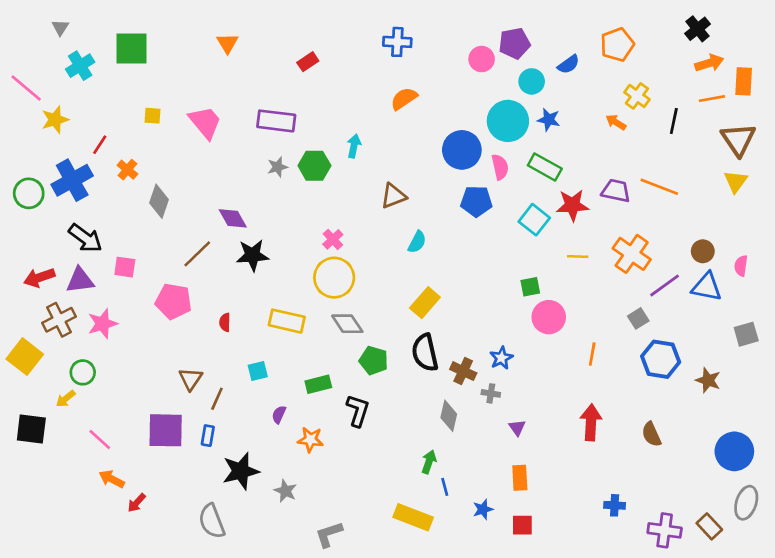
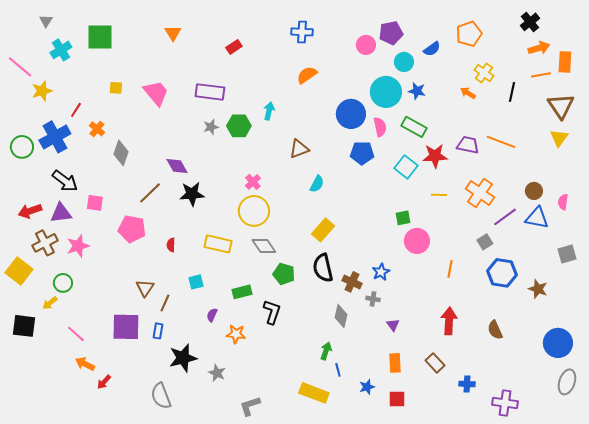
brown rectangle: (709, 526) -> (435, 363), moved

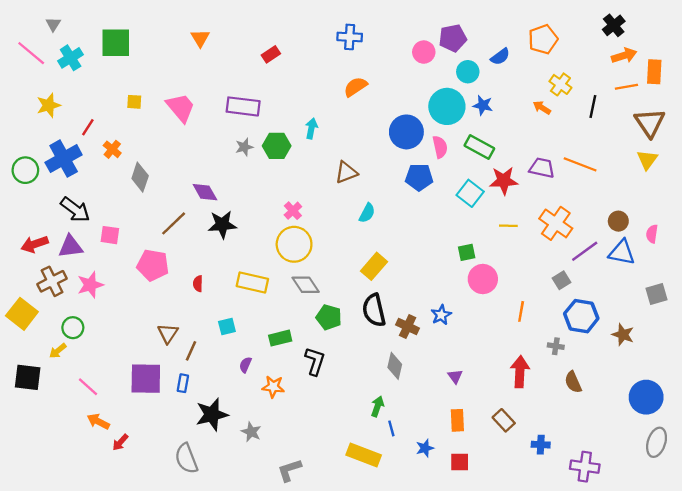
pink line: (20, 67) -> (31, 53), moved
gray cross: (373, 299) -> (556, 346), moved

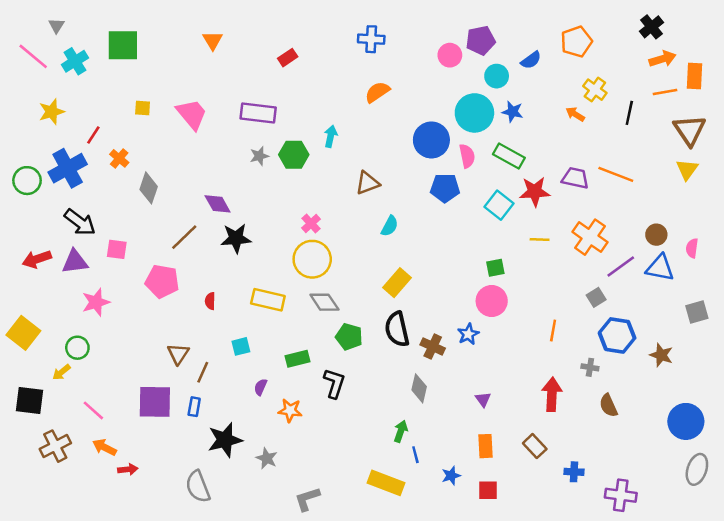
pink circle: (483, 279) -> (492, 301), moved
brown cross: (52, 281) -> (55, 446), moved
red arrow: (120, 442) -> (128, 469), turned -138

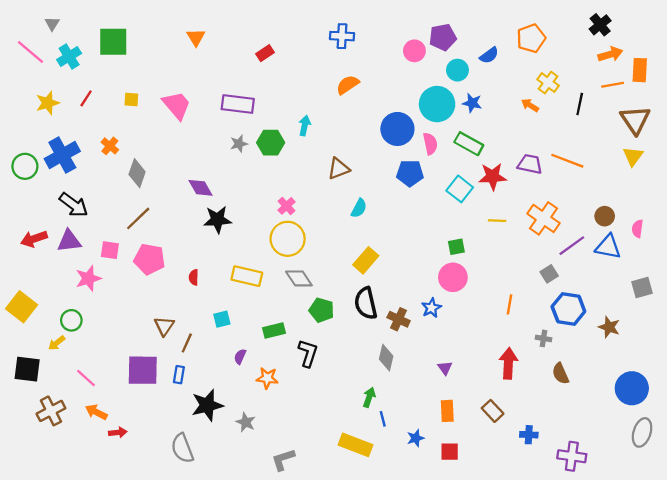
red line: (93, 135) -> (86, 98), moved
brown line: (184, 237) -> (138, 218), moved
pink square: (117, 249) -> (110, 250), moved

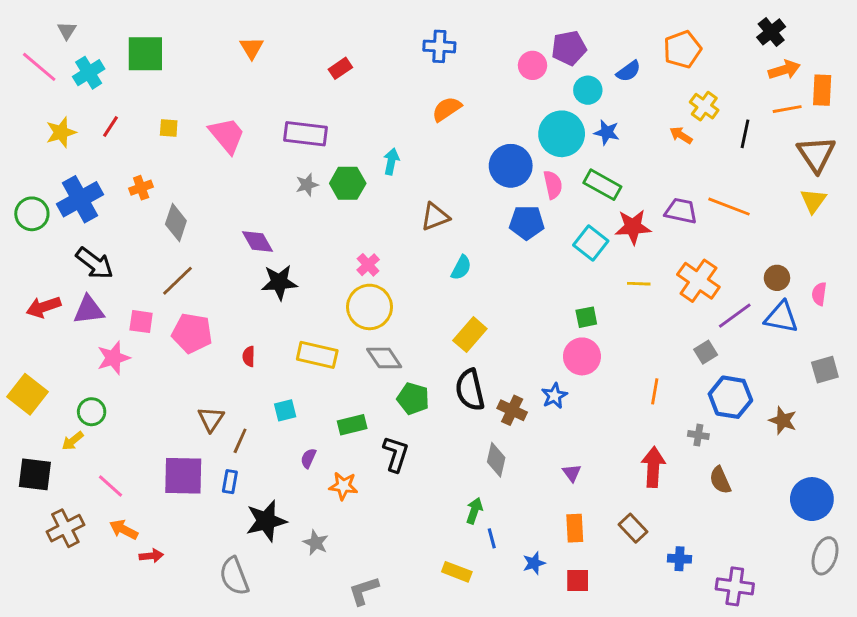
orange cross: (110, 146) -> (141, 188), turned 30
yellow rectangle: (356, 445) -> (457, 572), size x0.7

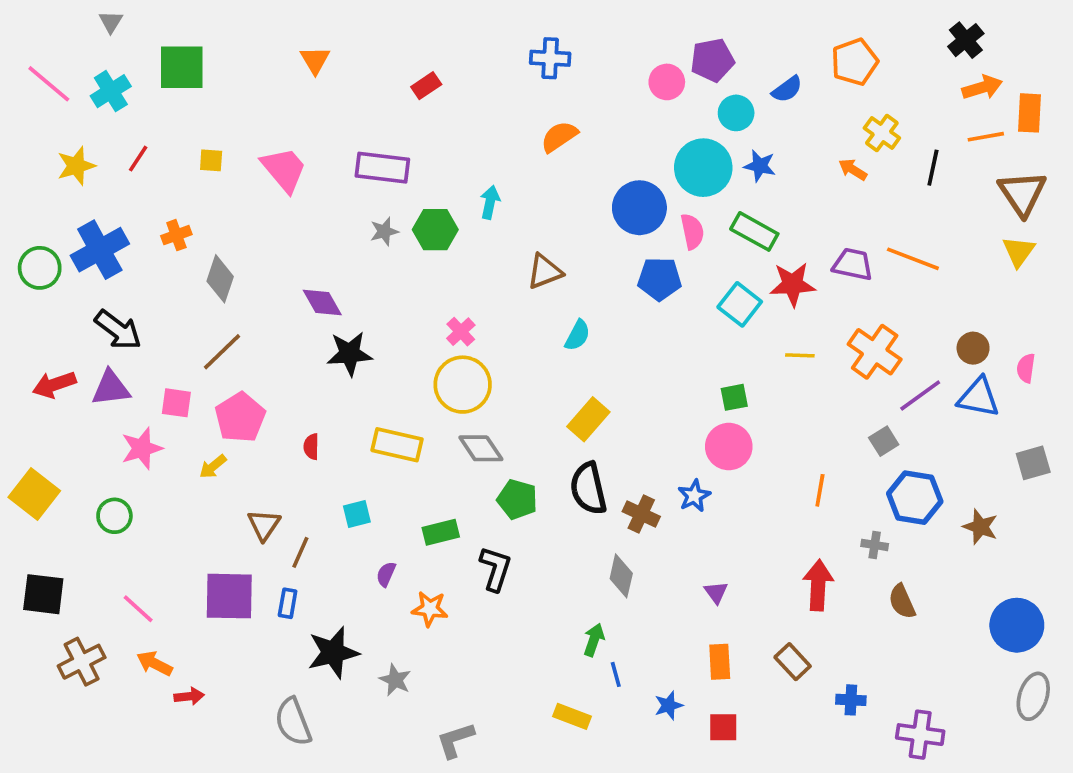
gray triangle: (67, 30) -> (111, 22), moved
pink pentagon: (192, 333) -> (240, 417), turned 30
yellow arrow: (73, 441) -> (213, 467), moved

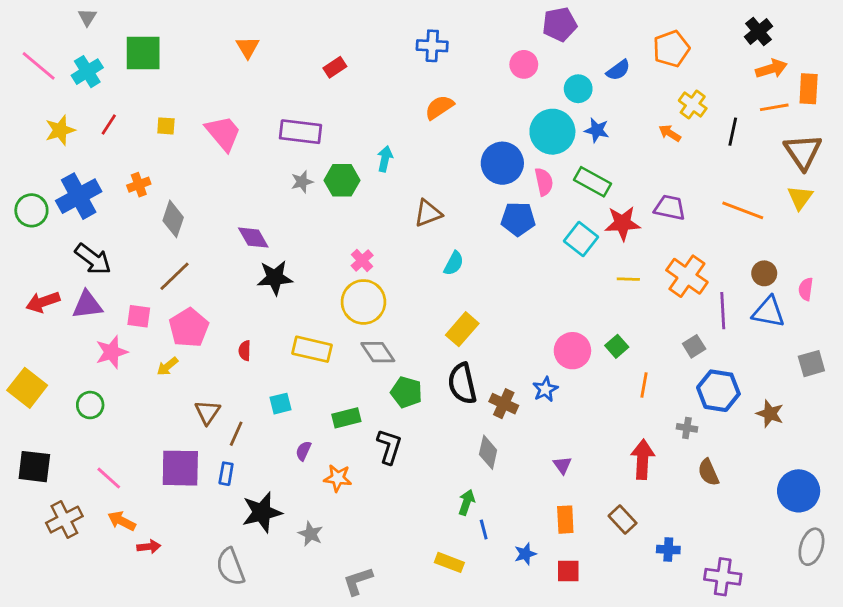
purple pentagon: (712, 60) -> (560, 24), moved
orange line: (913, 259) -> (743, 210), moved
purple line: (920, 396) -> (723, 311), turned -57
green square: (734, 397) -> (617, 346), moved, turned -30

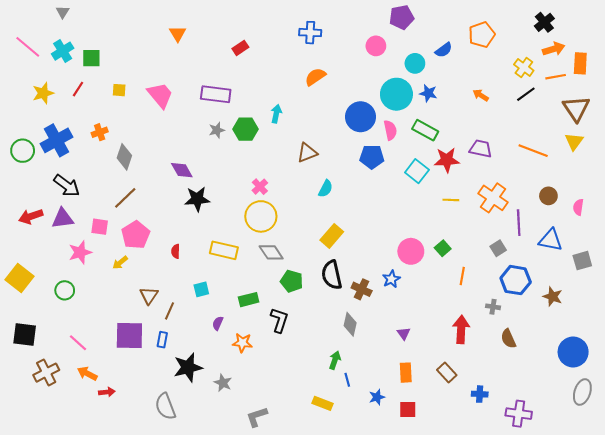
green square: (143, 53) -> (91, 58), moved, size x0.7
yellow cross: (693, 104) -> (524, 67), moved
black line: (733, 132) -> (526, 94), turned 42
blue triangle: (769, 312) -> (551, 240), moved

